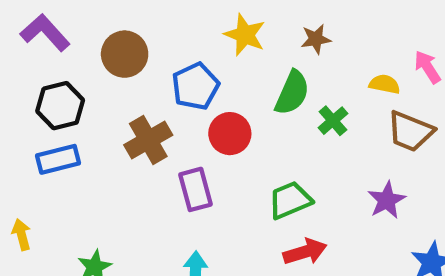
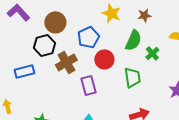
black hexagon: (60, 106) -> (44, 45), moved
green trapezoid: (290, 200) -> (132, 77), moved, turned 105

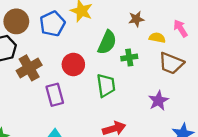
brown star: (144, 15) -> (136, 19), moved
blue pentagon: (88, 37) -> (52, 24), moved
green cross: (152, 53) -> (129, 57), turned 32

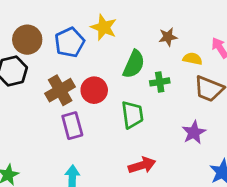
brown cross: (29, 68) -> (60, 90), moved

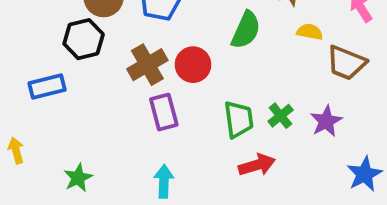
yellow semicircle: (192, 59) -> (310, 32), moved
green cross: (160, 82) -> (281, 116), moved, turned -30
green trapezoid: (132, 115) -> (239, 119), moved

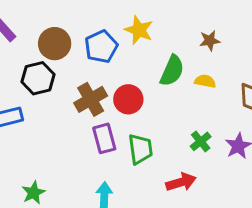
yellow semicircle: (310, 32) -> (205, 81), moved
green trapezoid: (239, 119) -> (140, 149), moved

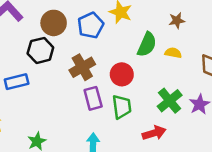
red circle: (128, 99) -> (122, 74), moved
green cross: (201, 141) -> (170, 101), size x1.5

